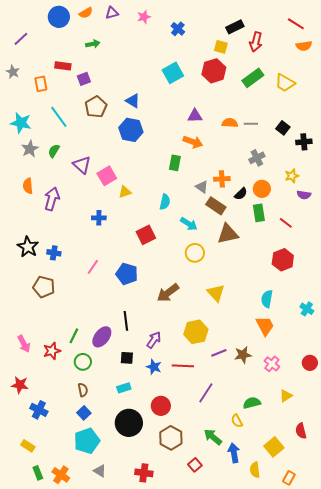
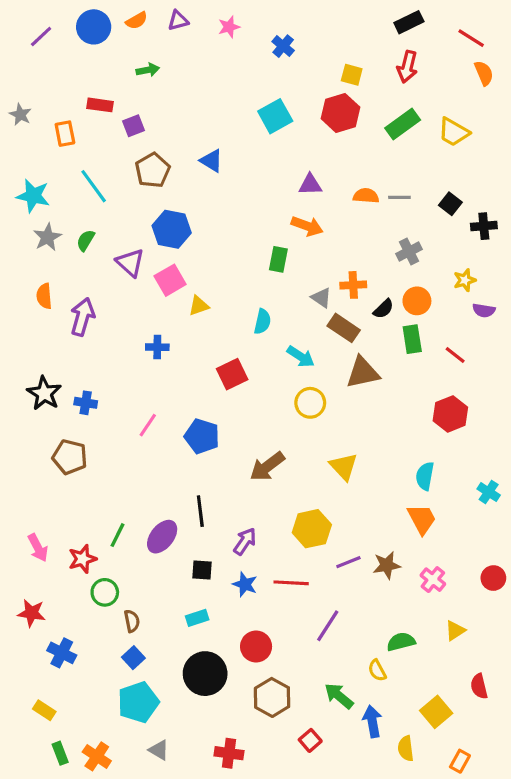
black rectangle: (235, 27) -> (409, 22), moved
purple line: (21, 39) -> (41, 36), moved
orange semicircle: (304, 46) -> (484, 73), turned -105
blue hexagon: (131, 130) -> (172, 229), moved
green circle: (83, 362) -> (105, 592), moved

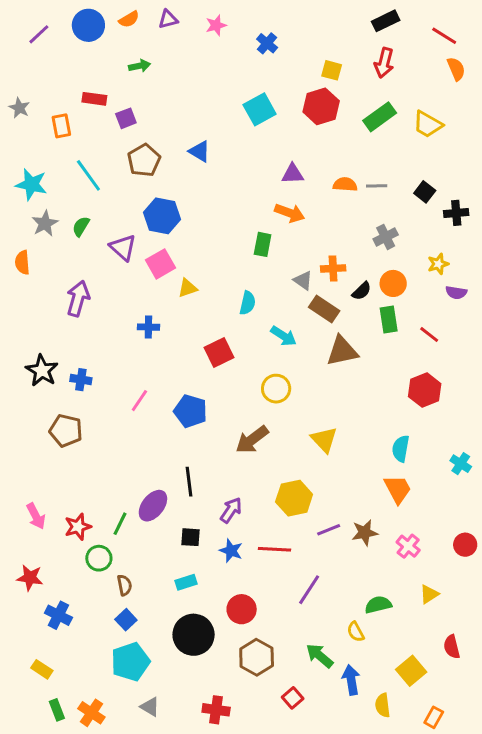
orange semicircle: (44, 296) -> (22, 262), moved
yellow circle: (310, 403) -> (276, 389), moved
green line: (118, 535) -> (120, 524), moved

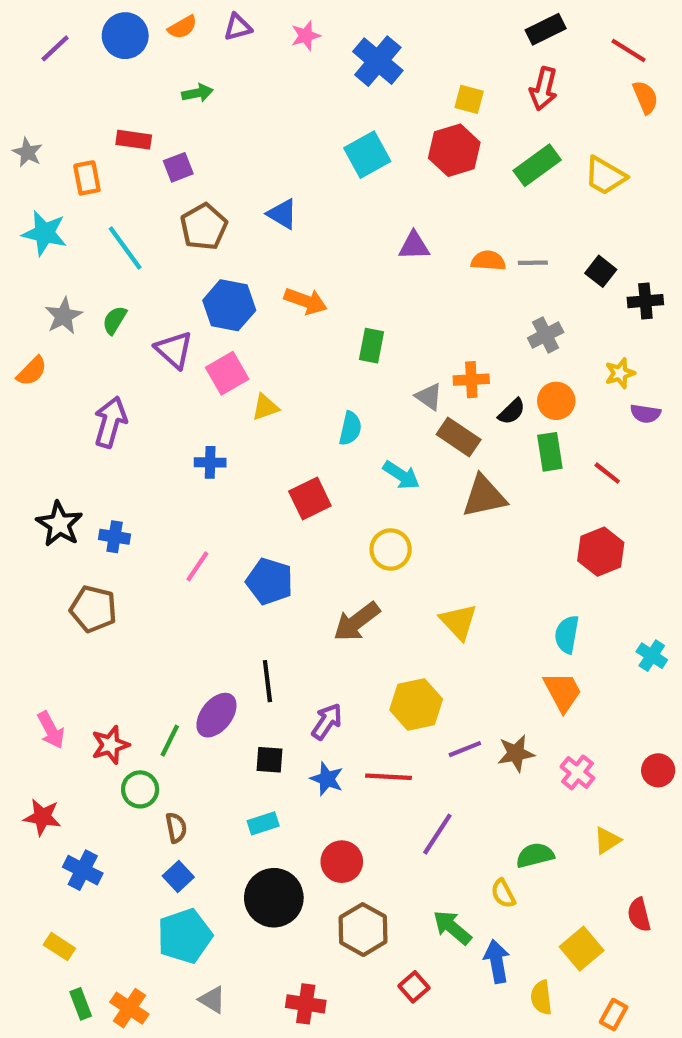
blue cross: (267, 43) -> (378, 61), size x1.6
cyan star: (31, 184) -> (44, 233), moved
orange arrow: (290, 213) -> (306, 301), moved
orange semicircle: (22, 262) -> (32, 371), turned -130

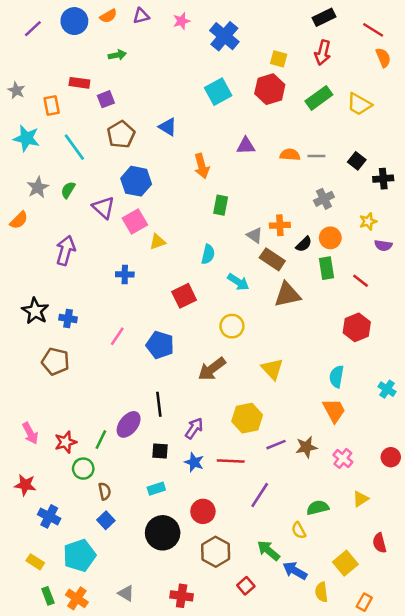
orange arrow: (306, 301) -> (202, 166), moved, turned 55
cyan pentagon: (185, 936) -> (79, 556), moved
blue arrow: (497, 961) -> (295, 571), turned -50

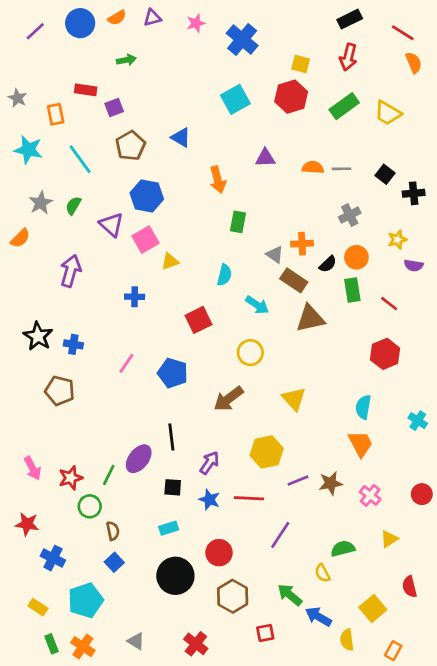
red square: (246, 586) -> (265, 633), turned 30
red cross: (182, 596) -> (196, 644), turned 30

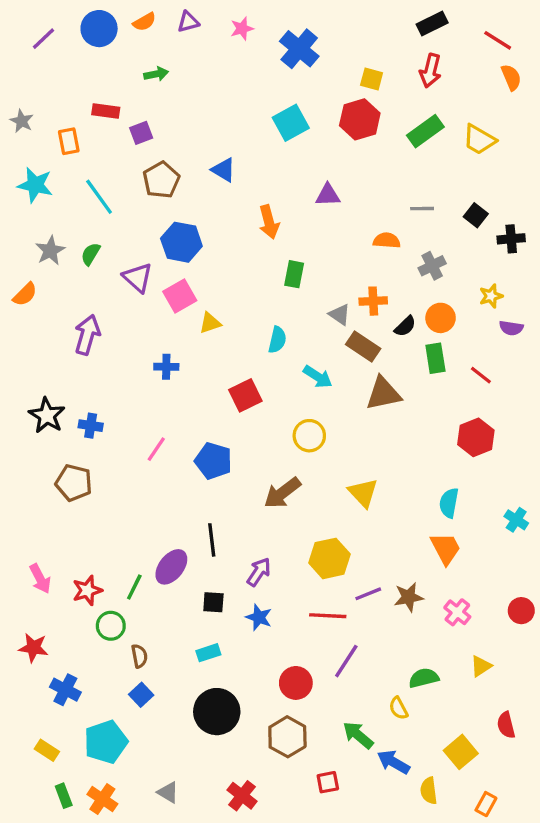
orange semicircle: (313, 167) -> (387, 241), moved
red line: (249, 498) -> (328, 616), moved
red circle: (219, 553) -> (296, 683), moved

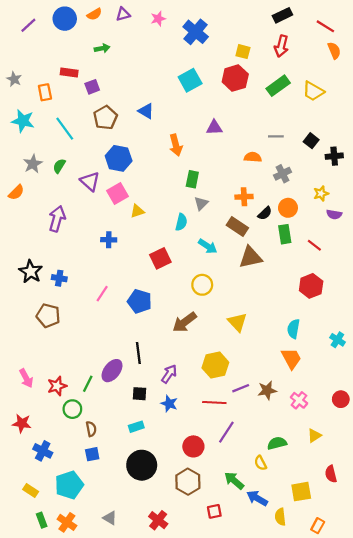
gray triangle: (340, 315) -> (201, 203), moved, turned 40
blue square: (141, 695) -> (92, 454), turned 32
yellow square: (461, 752) -> (301, 492), turned 30

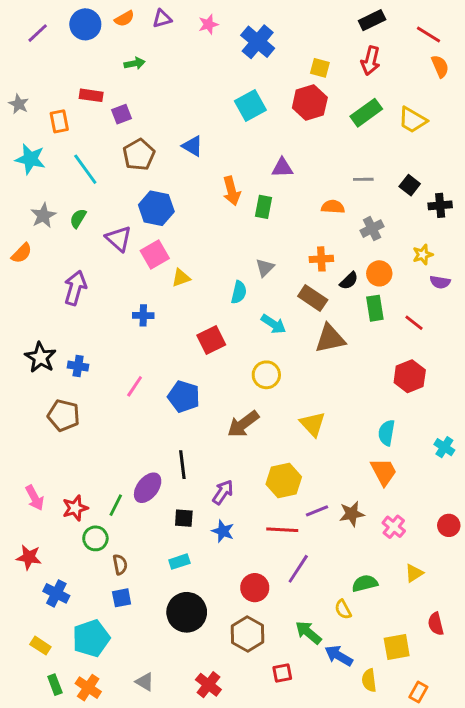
green rectangle: (192, 179) -> (263, 207), moved

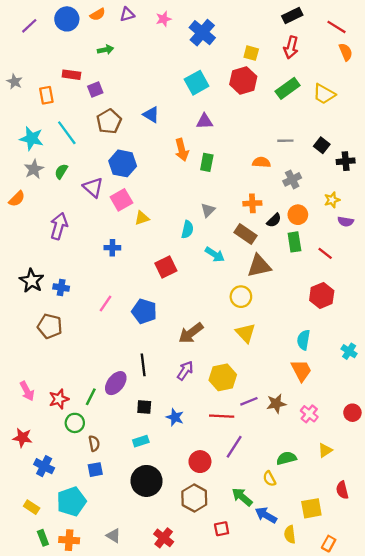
cyan star: (30, 159) -> (32, 138), moved
purple triangle: (282, 168) -> (205, 121), moved
yellow circle: (266, 375) -> (241, 297), moved
purple arrow: (223, 492) -> (185, 371), moved
orange cross: (88, 688) -> (69, 540), turned -30

